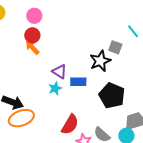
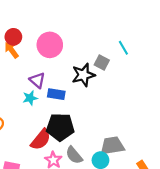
pink circle: (34, 16) -> (50, 45), moved, size x1.5
black pentagon: (112, 96) -> (60, 127), moved, turned -30

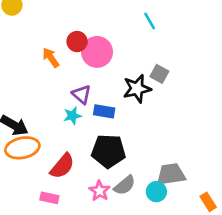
red circle: (13, 37) -> (77, 42), moved
cyan line: (123, 48) -> (150, 21), moved
red semicircle: (41, 139) -> (62, 166), moved
gray semicircle: (74, 155) -> (125, 185), turned -90

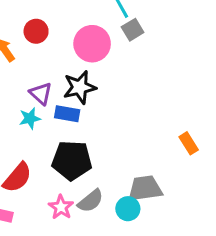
pink circle: (97, 52) -> (92, 44), moved
gray square: (159, 74) -> (133, 30), moved, turned 30
black star: (137, 89) -> (80, 87), moved
orange rectangle: (208, 202) -> (189, 143), moved

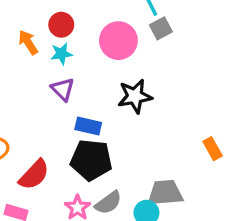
black star: (80, 87) -> (135, 96), moved
blue rectangle: (67, 114) -> (88, 126), moved
cyan star: (30, 118) -> (61, 54), moved

